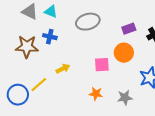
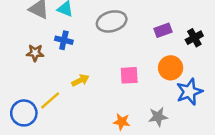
brown star: (27, 47) -> (35, 53), size x0.6
orange circle: (124, 53) -> (171, 68), moved
orange star: (96, 94) -> (122, 122), moved

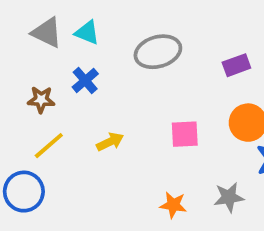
blue cross: (64, 40) -> (85, 80), turned 36
yellow line: (50, 100) -> (49, 146), moved

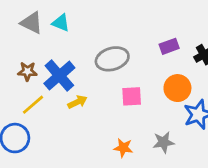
gray ellipse: (158, 52) -> (112, 59), moved
blue cross: (85, 80) -> (59, 76), moved, size x1.6

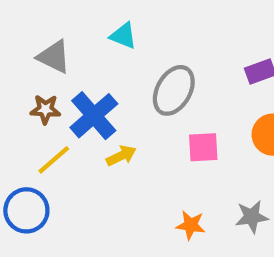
gray triangle: (32, 23) -> (54, 57), moved
cyan triangle: (61, 23) -> (123, 36), moved
gray ellipse: (112, 59) -> (174, 90), turned -44

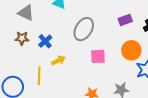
blue cross: (94, 116) -> (45, 41), size x0.6
yellow line: (54, 160) -> (39, 76), moved, turned -48

